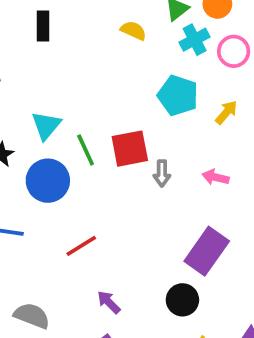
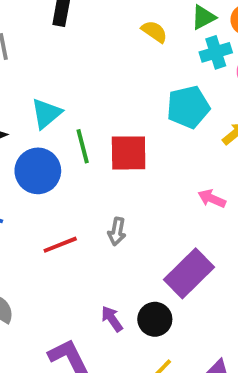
cyan pentagon: (178, 95) -> (188, 107), turned 30
gray arrow: (162, 173) -> (117, 231), moved
purple arrow: (109, 302) -> (112, 319), moved

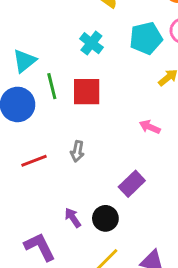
cyan cross: (216, 52) -> (91, 43), moved, turned -35
cyan pentagon: (188, 107) -> (146, 38), moved
purple rectangle: (189, 273) -> (132, 184), size x0.7

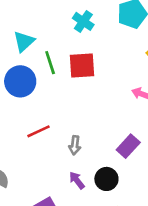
gray arrow: (77, 151) -> (75, 145), moved

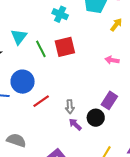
blue circle: (20, 81) -> (23, 82), moved
black circle: (106, 179) -> (96, 118), moved
purple arrow: (77, 180) -> (75, 124), moved

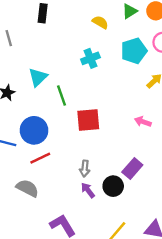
cyan cross: (60, 14) -> (90, 58), turned 35
red square: (65, 47) -> (88, 120), moved
red line: (41, 101) -> (40, 158), moved
gray semicircle: (16, 140) -> (27, 188), moved

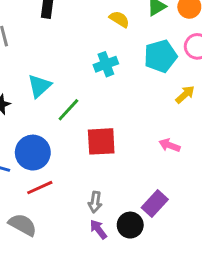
green line: (62, 95) -> (68, 110), turned 60

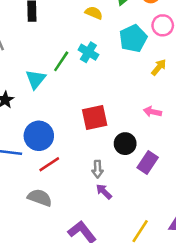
cyan cross: (106, 64) -> (88, 52), turned -30
green line: (68, 110) -> (61, 61), moved
black circle: (130, 225) -> (125, 144), moved

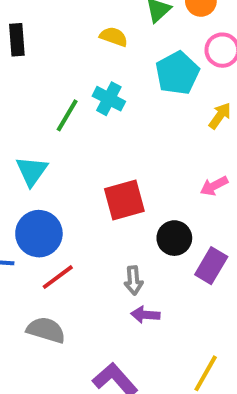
cyan triangle: (36, 79) -> (32, 171), moved
pink arrow: (152, 112) -> (214, 186), turned -36
purple arrow: (104, 192) -> (145, 315), turned -36

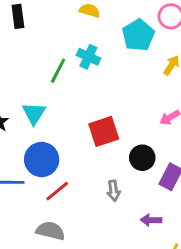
purple arrow: (145, 315) -> (151, 220), moved

